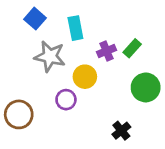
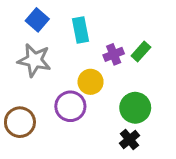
gray star: (50, 56) -> (34, 60), moved
green circle: (146, 87) -> (135, 108), moved
purple circle: (66, 100) -> (70, 106), size x1.4

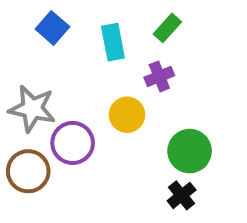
green rectangle: (141, 52) -> (167, 28), moved
gray star: (34, 60) -> (32, 109), moved
purple circle: (70, 106) -> (73, 143), moved

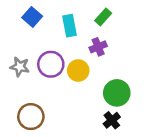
gray star: (32, 109) -> (20, 67), size x0.7
purple circle: (73, 143) -> (51, 64), moved
brown circle: (28, 171) -> (31, 117), moved

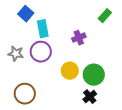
green rectangle: (103, 17) -> (105, 16), moved
cyan rectangle: (69, 26) -> (43, 29), moved
yellow circle: (78, 70) -> (70, 71), moved

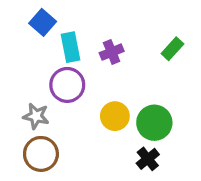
green rectangle: (105, 16) -> (172, 49), moved
purple cross: (79, 38) -> (112, 52), moved
gray star: (16, 54) -> (36, 116), moved

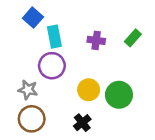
purple cross: (112, 52) -> (96, 40), moved, turned 30
black cross: (148, 159) -> (82, 123), moved

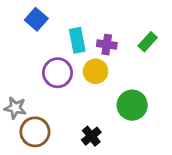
cyan rectangle: (54, 37) -> (77, 40), moved
gray star: (28, 90) -> (15, 108), moved
yellow circle: (89, 90) -> (96, 71), moved

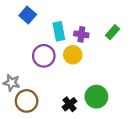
green circle: (132, 105) -> (96, 97), moved

